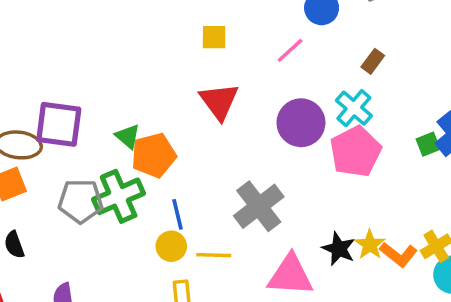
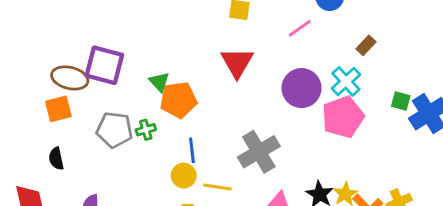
green square: (428, 144) -> (401, 101), moved, turned 30
green cross: (119, 196) -> (146, 130), size x0.5

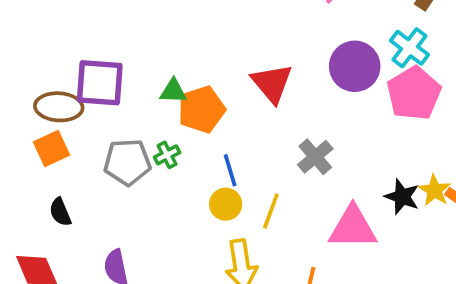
red triangle: (237, 62) -> (272, 83), moved
green triangle: (159, 82) -> (173, 91), turned -35
gray cross: (259, 152) -> (315, 157), size x0.7
yellow line: (217, 187) -> (271, 211), turned -68

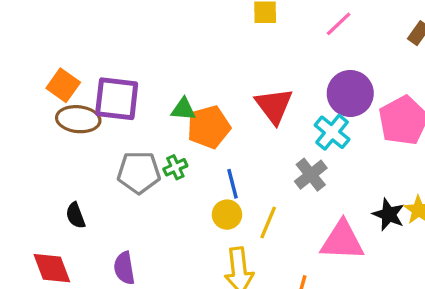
cyan cross: (409, 48) -> (332, 132), moved
orange square: (52, 149) -> (63, 85), moved, turned -32

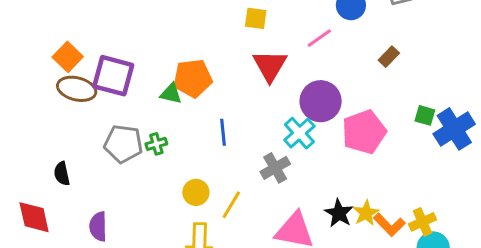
red triangle: (274, 106) -> (270, 66), moved
orange pentagon: (209, 127) -> (193, 78), moved
blue line: (232, 184) -> (223, 132), moved

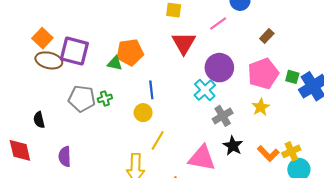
pink pentagon: (364, 132) -> (263, 74), moved
gray cross: (275, 168) -> (223, 116), moved
yellow circle: (196, 192) -> (143, 113), moved
yellow star: (366, 213) -> (261, 107), moved

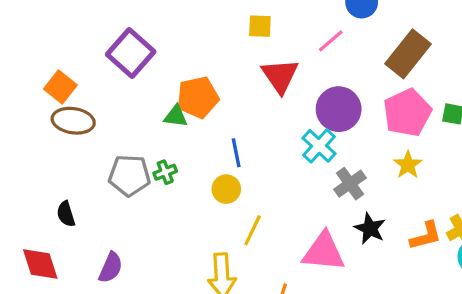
brown rectangle: (267, 36) -> (408, 54), size x2.0
purple square: (74, 51) -> (131, 53), moved, turned 32
orange L-shape: (268, 153) -> (426, 236), turned -55
purple semicircle: (65, 156) -> (111, 268), turned -150

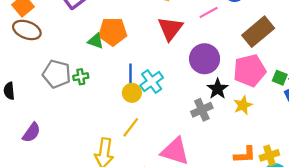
cyan cross: (319, 146) -> (152, 81), moved
yellow circle: (226, 189) -> (132, 93), moved
black star: (370, 228) -> (218, 89), moved

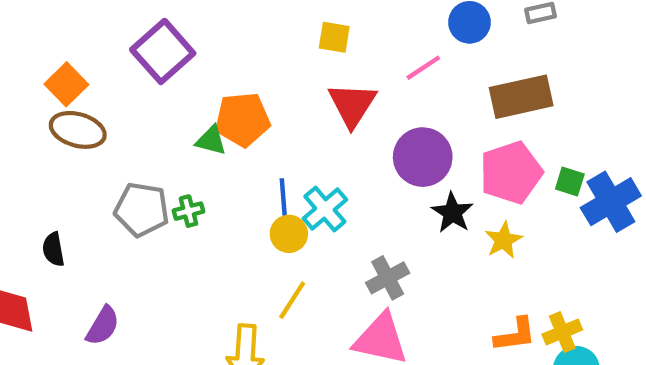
brown rectangle: (258, 32) -> (521, 97), turned 32
gray cross: (202, 110) -> (388, 278), moved

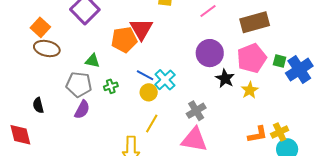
red triangle: (352, 105) -> (141, 29), moved
green triangle: (211, 140) -> (92, 61), moved
blue line: (283, 197) -> (145, 75), turned -54
green cross: (188, 211) -> (111, 86), moved
purple semicircle: (103, 326) -> (82, 110), moved

